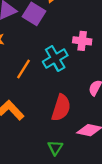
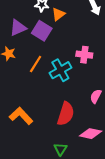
orange line: (24, 69) -> (36, 64), moved

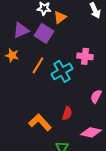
red semicircle: (66, 114) -> (67, 113), size x0.6
orange L-shape: (21, 116) -> (40, 122), moved

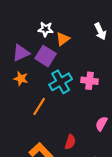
orange star: (12, 55) -> (21, 79), moved
orange line: (38, 65) -> (39, 106), moved
cyan cross: (62, 71) -> (61, 82), moved

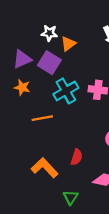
orange line: (39, 106) -> (42, 118), turned 48

